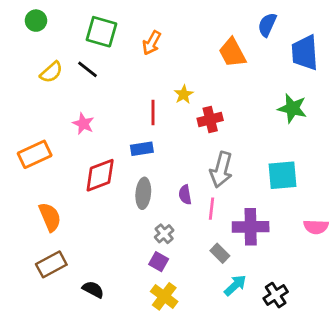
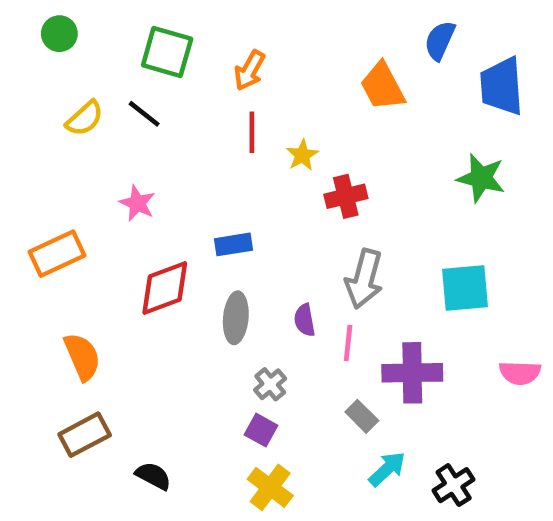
red line: (153, 113) -> (252, 132), moved

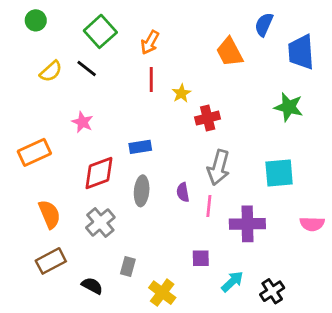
green square: (167, 52) -> (100, 31), turned 32
gray cross: (270, 384) -> (100, 222), moved, size x1.5
gray rectangle: (362, 416) -> (128, 266), moved, turned 60
purple square: (261, 430) -> (201, 258), moved, turned -30

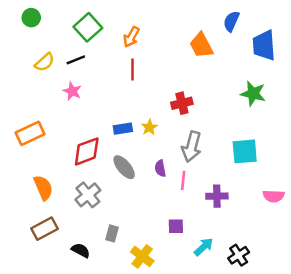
black line: (87, 69) -> (76, 60), turned -60
yellow star: (181, 93) -> (149, 127), moved
pink star: (82, 122) -> (72, 91), moved
gray ellipse: (142, 191) -> (124, 167), turned -45
purple cross: (247, 224) -> (217, 196), size x0.7

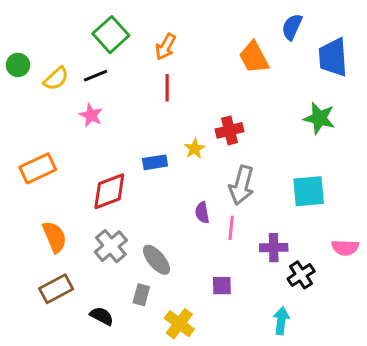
green circle: (31, 18) -> (18, 65), moved
yellow star: (149, 127) -> (195, 149), moved
gray ellipse: (124, 167) -> (156, 260), moved
cyan arrow: (204, 247) -> (281, 321), moved, turned -40
black cross: (239, 255) -> (301, 275), moved

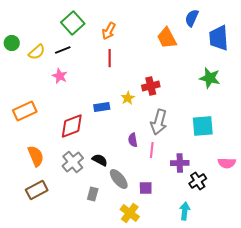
gray ellipse: (156, 260) -> (119, 179), moved
black semicircle: (102, 316) -> (100, 160), moved
yellow cross: (179, 324) -> (130, 213), moved

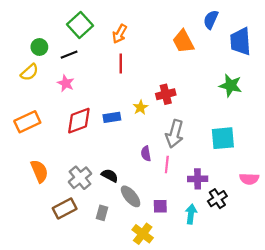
green circle: (12, 43) -> (39, 47), moved
yellow semicircle: (37, 52) -> (29, 72), moved
red diamond: (72, 126) -> (79, 121), moved
brown rectangle: (37, 190) -> (65, 209), moved
cyan arrow: (185, 211) -> (191, 214), moved

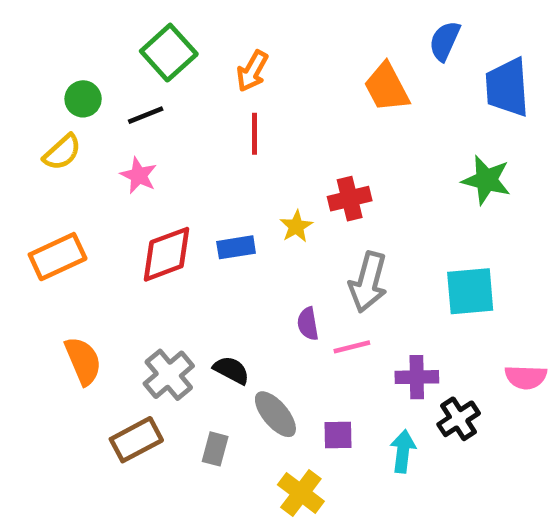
pink line: (167, 165) -> (352, 347), turned 70

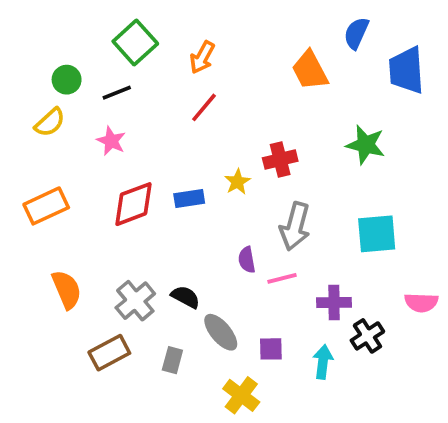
red line: (255, 134) -> (204, 107), turned 40
green star: (486, 180) -> (366, 145), moved

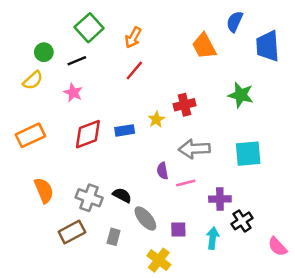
gray arrow: (295, 226) -> (194, 149), turned 72
gray cross: (135, 301) -> (89, 198), turned -30
pink semicircle: (421, 303) -> (277, 247), moved, turned 45

